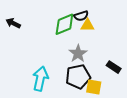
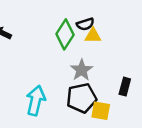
green diamond: (64, 24) -> (65, 34), turned -35
black rectangle: (114, 67) -> (125, 87), turned 72

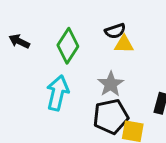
green diamond: (65, 34) -> (68, 46), moved
cyan arrow: (36, 101) -> (58, 93), moved

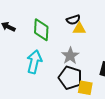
green diamond: (68, 46) -> (41, 30), turned -30
black pentagon: (111, 117) -> (70, 78), turned 30

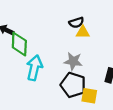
green diamond: (41, 30) -> (19, 44), moved
gray star: (70, 56) -> (73, 61), turned -30

